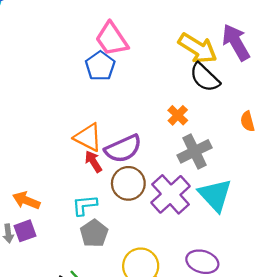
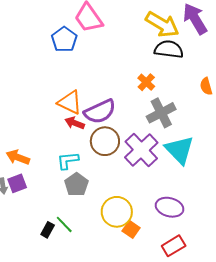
blue pentagon: (100, 66) -> (64, 39), moved
black semicircle: (205, 77) -> (169, 49), turned 144
red arrow: (93, 162) -> (75, 123), turned -36

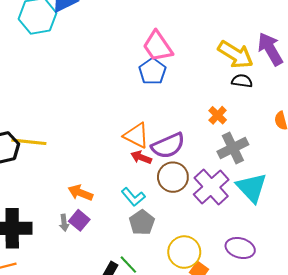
blue pentagon: (64, 39) -> (152, 71), moved
black semicircle: (169, 49) -> (242, 81), size x0.7
cyan L-shape: (68, 161) -> (133, 197), turned -125
purple square: (17, 183) -> (79, 220), turned -30

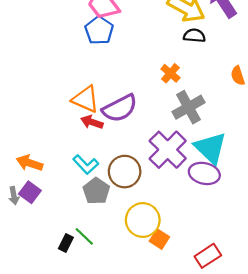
brown circle: (173, 177) -> (125, 172), moved
purple ellipse: (240, 248) -> (204, 173), moved

